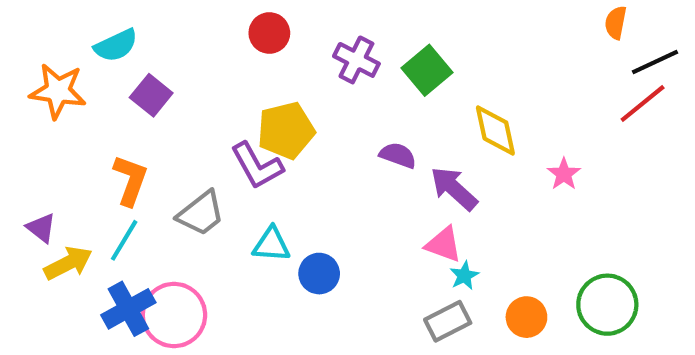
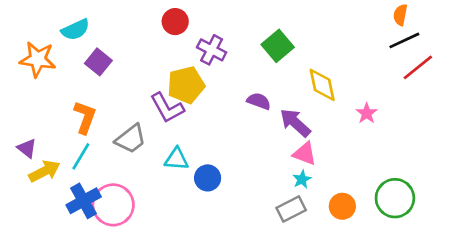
purple cross: (356, 60) -> (212, 50), moved
black line: (655, 62) -> (404, 40), moved
pink triangle: (444, 244) -> (305, 154), moved

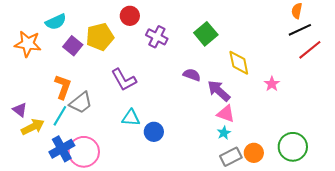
yellow pentagon: (186, 85) -> (100, 37), moved
gray trapezoid: (131, 139) -> (81, 103), moved
gray rectangle: (291, 209) -> (231, 157), moved

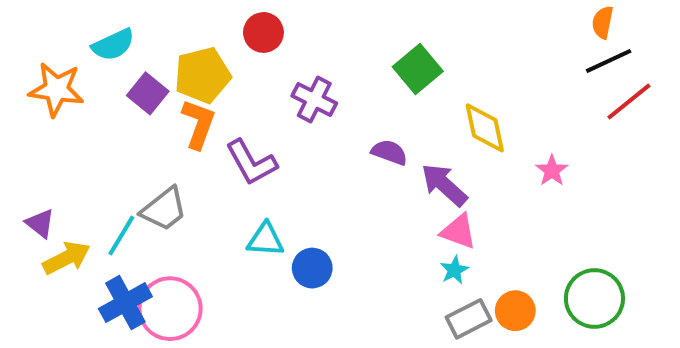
purple cross: (157, 37) -> (314, 99), moved
orange L-shape: (63, 87) -> (198, 124), moved

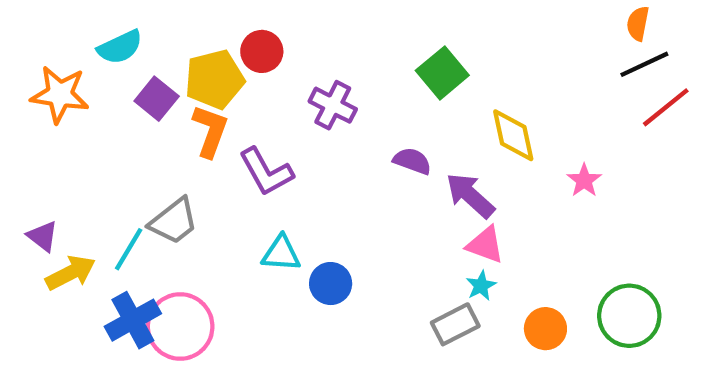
red circle: (263, 32) -> (262, 51), moved
gray rectangle: (469, 319) -> (455, 324), moved

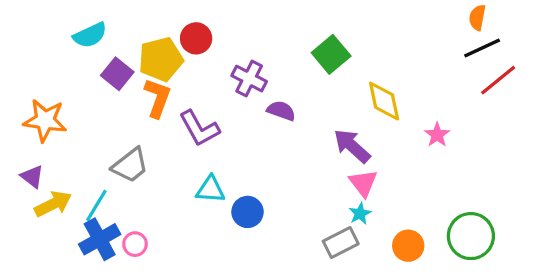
orange star: (60, 94) -> (45, 120), moved
purple semicircle: (412, 161) -> (281, 111), moved
pink triangle: (485, 245) -> (363, 183), turned 32
cyan line: (129, 249) -> (96, 205), moved
pink circle: (180, 326) -> (135, 244), size x0.5

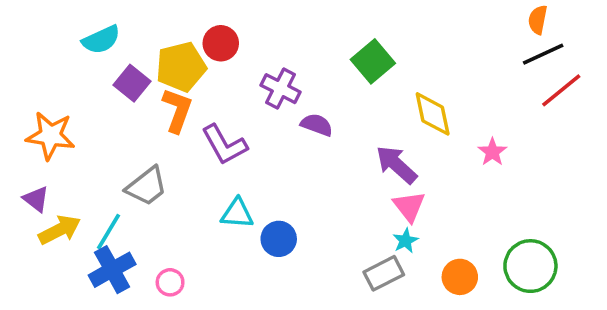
pink circle: (135, 244) -> (170, 282), moved

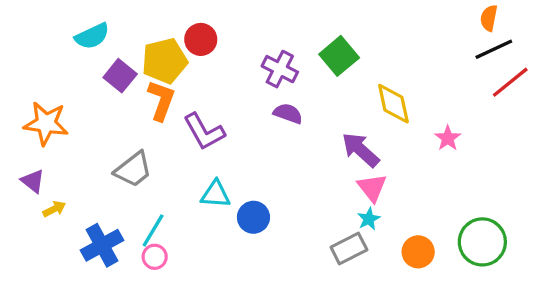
purple cross: (281, 89) -> (280, 69), moved
yellow arrow: (60, 230) -> (54, 209), size x0.6
cyan line: (108, 232) -> (153, 230), moved

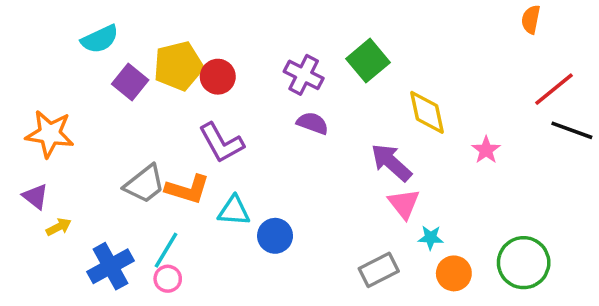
red circle: (201, 39) -> (218, 77), moved
black line: (494, 49) -> (572, 130), moved, turned 45
orange L-shape: (161, 100) -> (187, 189), moved, turned 87
cyan star: (369, 219) -> (431, 238), moved, turned 30

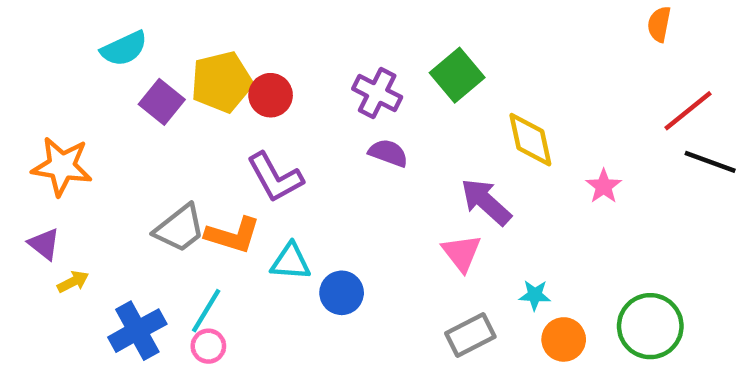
pink triangle: (404, 204) -> (462, 253), moved

